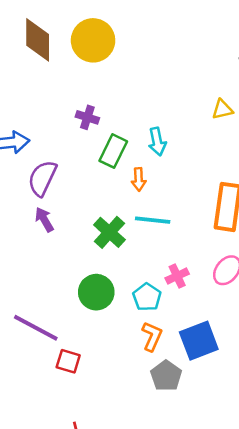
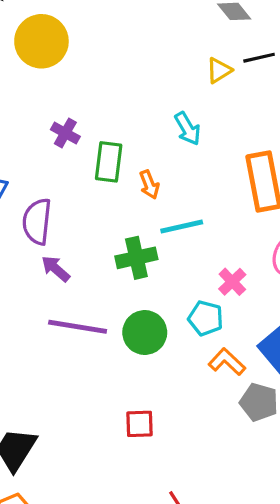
purple cross: (87, 117) -> (65, 133), turned 30
cyan arrow: (157, 142) -> (188, 129), moved
green cross: (109, 232) -> (136, 258), turned -36
purple line: (36, 328) -> (78, 327), moved
orange L-shape: (152, 336) -> (227, 362), turned -52

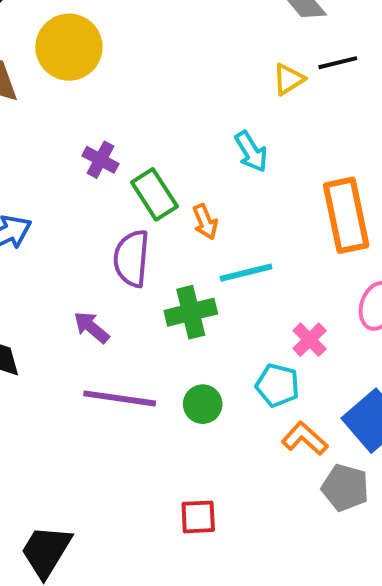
green rectangle: (109, 162) -> (154, 194), turned -39
purple semicircle: (37, 221) -> (131, 258), moved
green circle: (145, 332) -> (203, 404), size x0.7

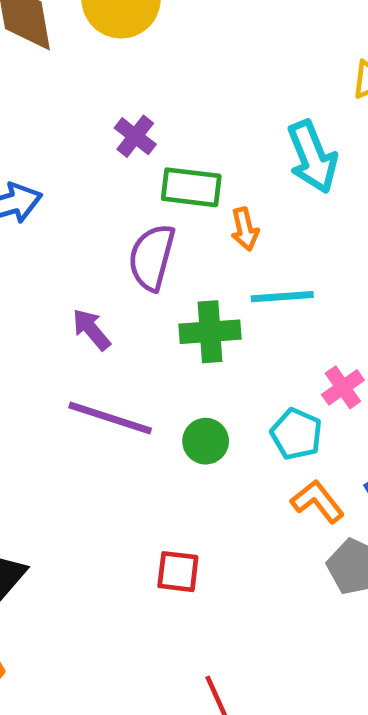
cyan arrow: (251, 152) -> (312, 157), size x1.4
green rectangle: (154, 194) -> (191, 187), turned -60

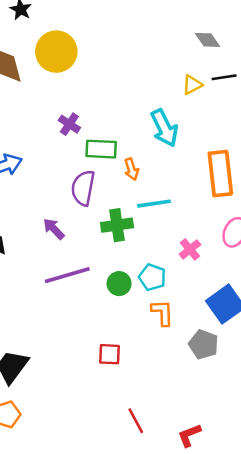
purple line: (110, 418) -> (67, 275), turned -30
cyan pentagon: (296, 434) -> (152, 277), moved
orange L-shape: (317, 501) -> (162, 313), moved, turned 40

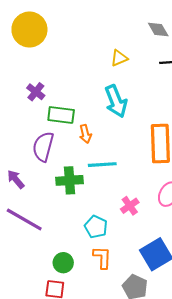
yellow triangle: (192, 85) -> (119, 58), moved
purple line: (67, 275) -> (24, 219), turned 42
green circle: (119, 284) -> (63, 263), moved

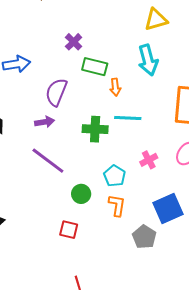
yellow triangle: (119, 58) -> (156, 20), size x1.4
purple semicircle: (43, 147) -> (56, 92), moved
purple arrow: (16, 179) -> (45, 122), turned 114
green circle: (63, 263) -> (81, 194), moved

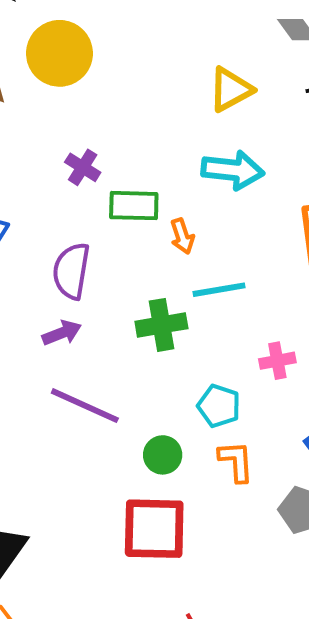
cyan arrow: (148, 60) -> (233, 170), turned -56
pink cross: (149, 160) -> (277, 361), turned 30
red square: (69, 230) -> (154, 529), size x1.8

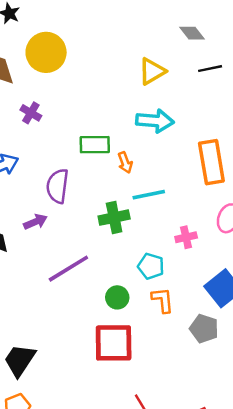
purple cross: (83, 167) -> (31, 113), moved
purple arrow: (62, 333) -> (35, 222), moved
purple line: (85, 406) -> (68, 269), turned -54

